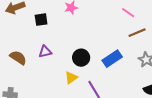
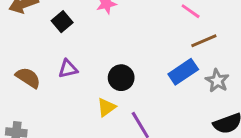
black square: (41, 20) -> (62, 22), turned -32
blue rectangle: (112, 59) -> (183, 72), moved

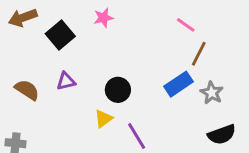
black square: (62, 22) -> (60, 35), size x1.4
brown line: (204, 41) -> (199, 54), turned -40

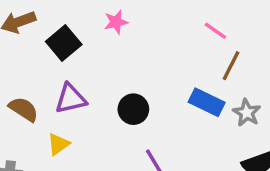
purple triangle: (66, 81) -> (71, 99), size x1.4
blue rectangle: (178, 84) -> (207, 102), turned 60
yellow triangle: (103, 119) -> (58, 144), moved

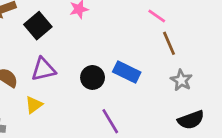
brown line: (231, 66) -> (169, 43), turned -50
blue rectangle: (207, 102) -> (127, 72), moved

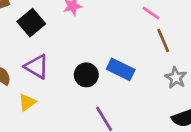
purple triangle: (43, 69) -> (37, 67), turned 44

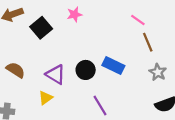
purple triangle: (37, 67) -> (56, 74), moved
yellow triangle: (27, 102) -> (46, 98), moved

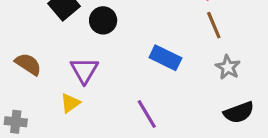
black circle: (86, 70) -> (103, 20), moved
purple triangle: (56, 74) -> (84, 70), turned 30

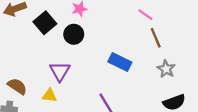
brown semicircle: (28, 64) -> (17, 86), moved
yellow triangle: (70, 103) -> (50, 95), turned 42

